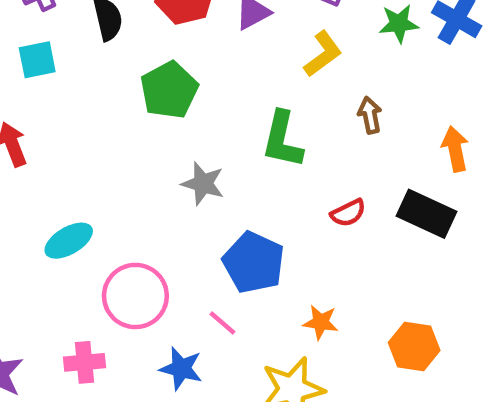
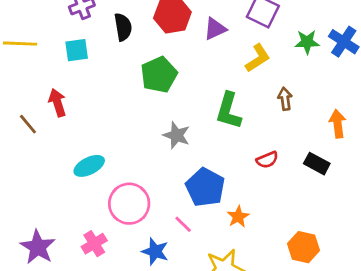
black rectangle: (427, 214) -> (317, 164), size x0.7
orange star: (321, 322) -> (238, 217), moved, turned 30
pink cross: (85, 362) -> (94, 244), turned -30

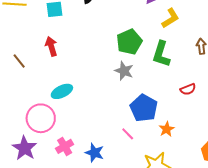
yellow L-shape: (258, 58) -> (170, 18), moved
green pentagon: (159, 75) -> (129, 42), moved
red arrow: (57, 103) -> (51, 46), moved
pink circle: (129, 204) -> (41, 118), moved
blue star: (155, 251) -> (95, 153), moved

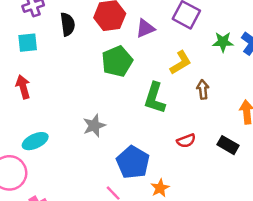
yellow L-shape: (170, 18) -> (181, 63), moved
green pentagon: (129, 42) -> (117, 61), moved
gray star: (124, 71) -> (94, 126), moved, turned 30

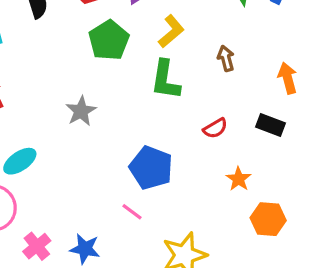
yellow L-shape: (181, 63) -> (171, 31), moved
gray star: (94, 126) -> (81, 111), moved
orange star: (160, 188) -> (239, 179), moved

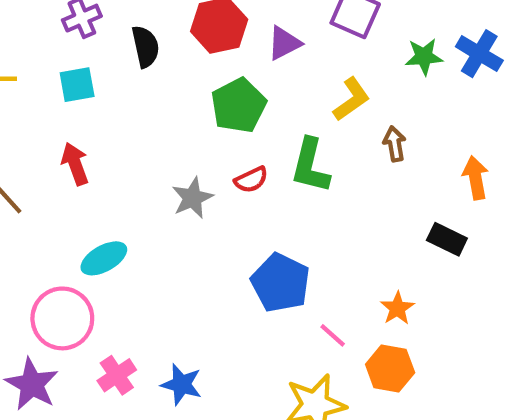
yellow L-shape: (171, 31) -> (351, 99), moved
red semicircle: (215, 128) -> (251, 180), moved
pink line: (132, 212) -> (333, 335), moved
orange hexagon: (268, 219) -> (390, 369), moved

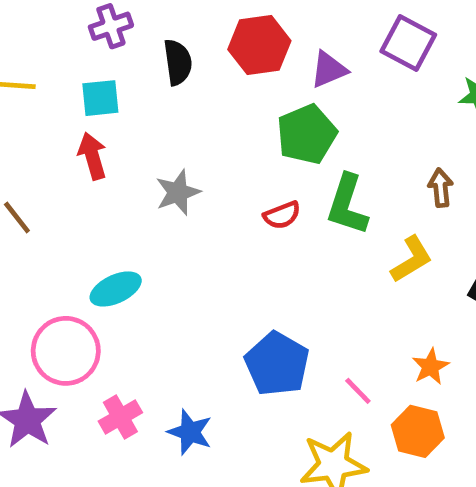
yellow L-shape: (351, 99) -> (411, 259), moved
green pentagon: (239, 106) -> (307, 134), moved
red arrow: (75, 164) -> (92, 156), moved
gray star: (192, 198) -> (178, 192), moved
blue pentagon: (280, 283) -> (277, 364), moved

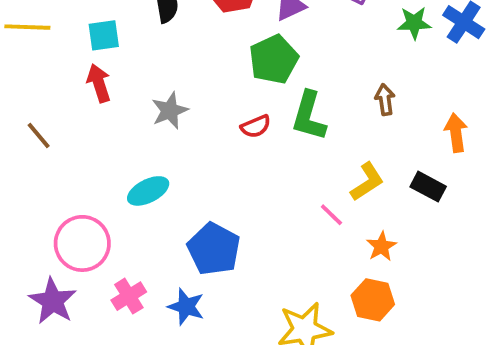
yellow L-shape: (411, 259) -> (367, 182), moved
cyan ellipse: (116, 289) -> (148, 191), moved
blue pentagon: (277, 364) -> (214, 249), moved
pink line: (358, 391) -> (331, 215), moved

